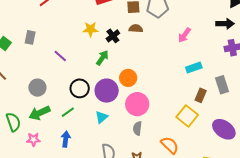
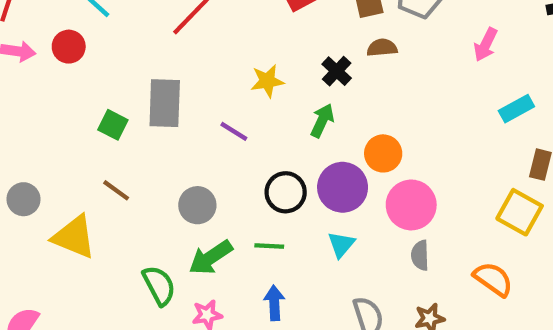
yellow star: (90, 29) -> (267, 81), moved
gray rectangle: (30, 37) -> (165, 103), size x1.6
green line: (68, 112) -> (269, 246), turned 48

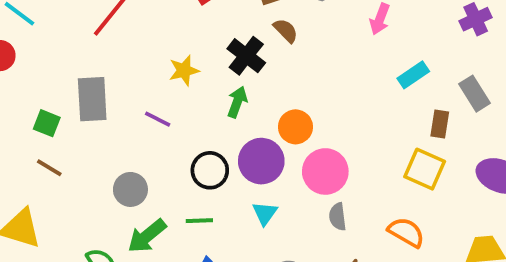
brown semicircle: (382, 48) -> (286, 31), turned 56
black cross: (337, 71) -> (246, 56), size x1.4
brown line: (116, 190) -> (49, 168), moved

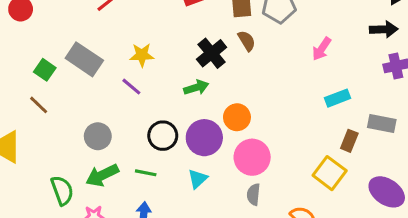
yellow star: (184, 70) -> (142, 55), moved
gray rectangle: (474, 94) -> (382, 123), turned -60
gray rectangle: (92, 99) -> (84, 59), turned -66
green arrow: (237, 102) -> (196, 87), turned 40

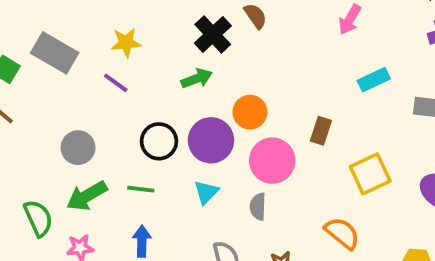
brown rectangle: (349, 141) -> (321, 131), moved
yellow square: (330, 173) -> (370, 174), turned 32
gray semicircle: (254, 194) -> (258, 207), moved

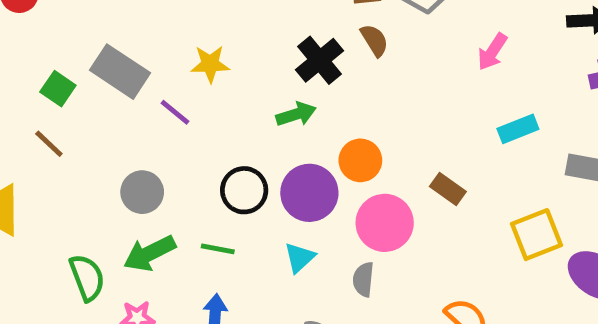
purple line: (116, 83) -> (175, 112), moved
brown rectangle: (321, 131) -> (448, 189), turned -76
yellow square: (370, 174) -> (536, 235), moved

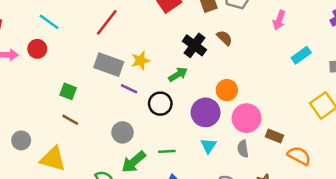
brown semicircle: (374, 40) -> (225, 38), moved
gray rectangle: (120, 72) -> (109, 65), moved
green arrow: (296, 114) -> (178, 74), moved
brown rectangle: (448, 189) -> (275, 136), moved
black circle: (244, 190) -> (160, 104), moved

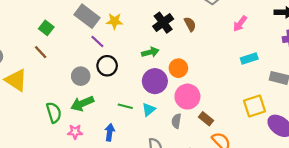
green arrow: (178, 74) -> (150, 52), moved
black circle: (160, 104) -> (107, 66), moved
green line: (167, 151) -> (125, 106), moved

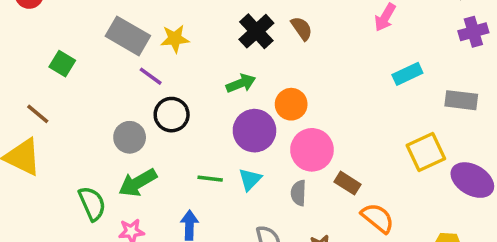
brown line: (41, 52) -> (38, 114), moved

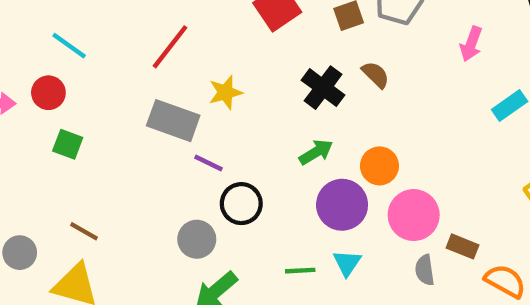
yellow star: (175, 39) -> (225, 92), moved
green square: (62, 64) -> (68, 144), moved
gray semicircle: (298, 193) -> (425, 270), moved

